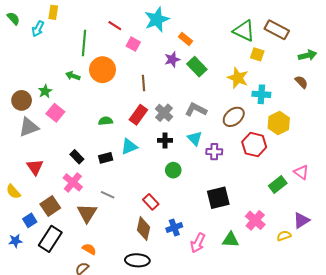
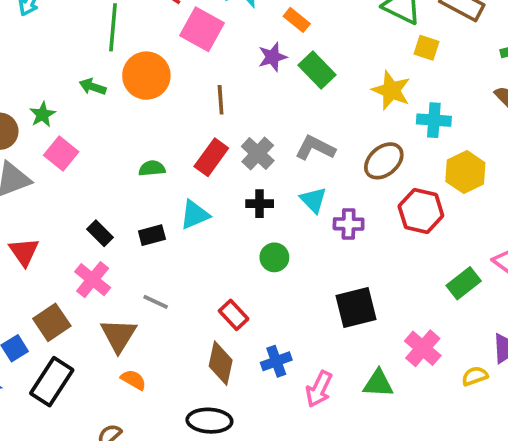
pink square: (133, 44) -> (202, 29), size x1.6
orange semicircle: (89, 249) -> (133, 380), moved

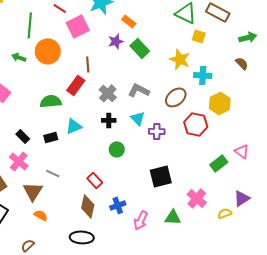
pink square: (202, 29) -> (78, 26), turned 35
red rectangle: (211, 157) -> (76, 85), moved
green semicircle: (152, 168) -> (51, 101), size x1.5

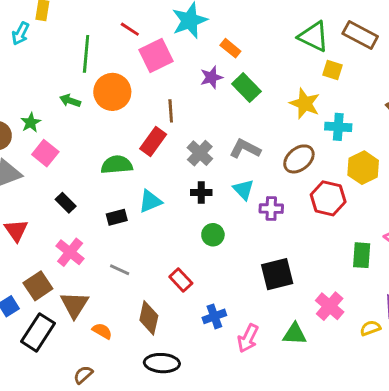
black rectangle: (23, 136) -> (66, 203), moved
green rectangle: (219, 163) -> (362, 255), turned -48
brown triangle: (33, 191) -> (74, 305), moved
brown diamond: (88, 206) -> (149, 318), moved

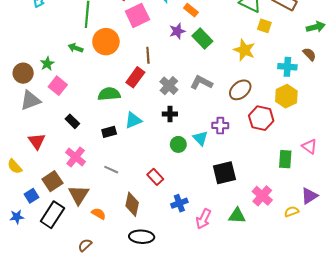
cyan cross: (338, 127) -> (287, 67), moved
cyan triangle: (244, 190) -> (200, 138), moved

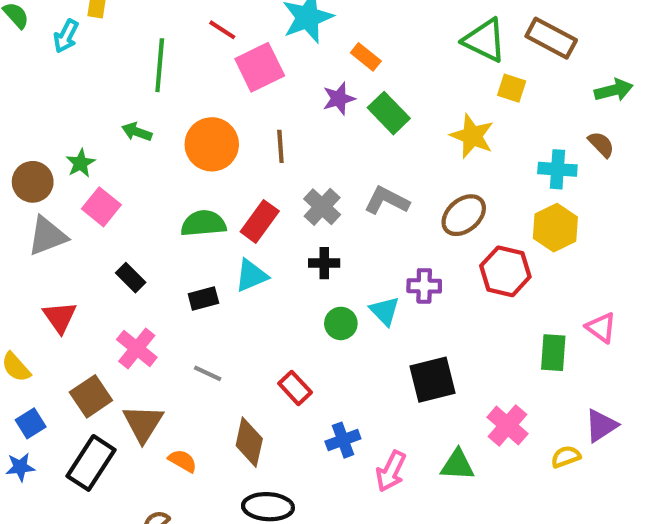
orange circle: (106, 42) -> (212, 144), moved
red rectangle: (135, 77) -> (260, 221), moved
blue square: (31, 196) -> (31, 423), moved

